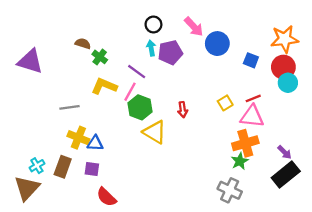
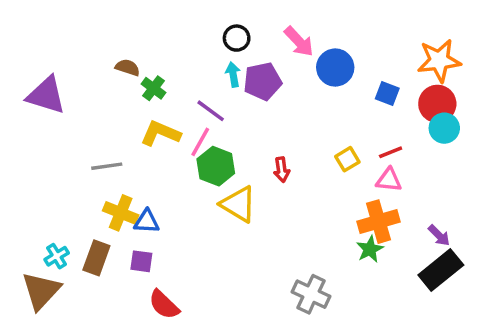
pink triangle: (252, 116) -> (389, 180), size x0.7
gray cross: (230, 190) -> (311, 294), moved

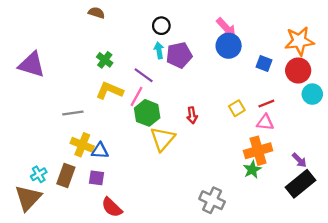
pink arrow: (299, 42) -> (226, 28), moved
brown semicircle: (128, 68) -> (96, 13), moved
cyan circle: (444, 128) -> (312, 94), moved
yellow triangle: (238, 204) -> (163, 139), turned 40

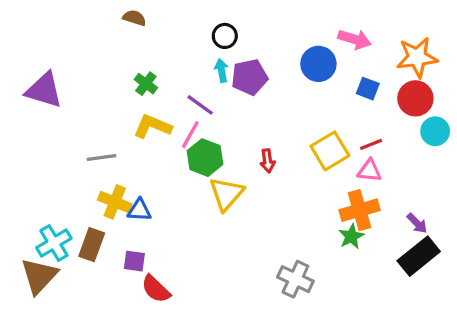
pink arrow: (226, 28) -> (355, 39), moved, turned -30
yellow square: (237, 108) -> (330, 151), size x1.6
cyan cross: (39, 174) -> (54, 243), size x1.5
purple square: (96, 178) -> (134, 261), moved

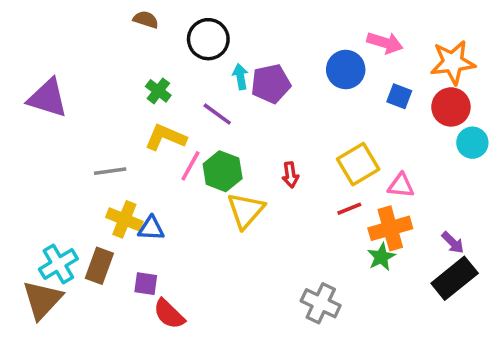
black circle: (225, 36) -> (208, 39), moved, size x1.5
pink line: (190, 135) -> (190, 166), moved
red line: (371, 144) -> (349, 209), moved

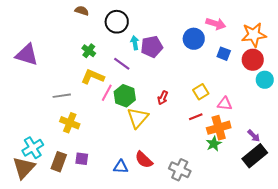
yellow square: (358, 164) -> (201, 92), size x0.7
red arrow: (290, 175) -> (163, 98), turned 32
blue triangle: (151, 228) -> (121, 167), moved
brown rectangle: (99, 266) -> (59, 162), moved
red semicircle: (169, 314) -> (144, 160), moved

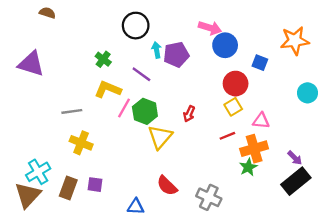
brown semicircle: (82, 11) -> (47, 13), moved
pink arrow: (216, 24) -> (210, 28), moved
red circle: (253, 60) -> (236, 84), moved
blue triangle: (121, 167) -> (136, 207), moved

